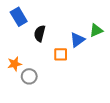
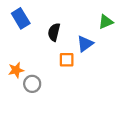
green triangle: (96, 30) -> (106, 22), moved
black semicircle: (40, 33) -> (54, 32), moved

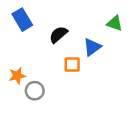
green triangle: (106, 22) -> (115, 23), turned 42
black semicircle: (54, 32) -> (58, 35), turned 36

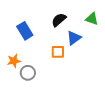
blue rectangle: (22, 20) -> (25, 31), moved
black semicircle: (58, 35) -> (59, 20), moved

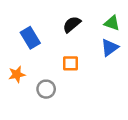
blue triangle: (74, 38) -> (110, 48), moved
gray circle: (28, 73) -> (46, 89), moved

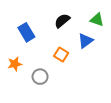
blue triangle: (110, 48) -> (85, 41), moved
orange square: (71, 63) -> (61, 54), turned 32

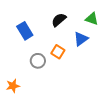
orange star: (15, 64) -> (13, 86), moved
gray circle: (40, 77) -> (38, 61), moved

